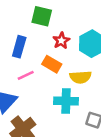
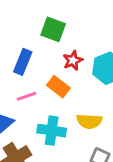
yellow semicircle: (80, 77) -> (89, 121), moved
cyan cross: (66, 101) -> (52, 131), moved

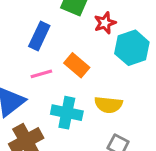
red star: (73, 60) -> (105, 23), moved

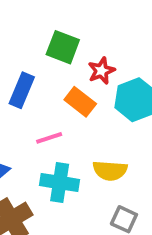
orange rectangle: (77, 65) -> (80, 102), moved
pink line: (41, 74) -> (49, 138), moved

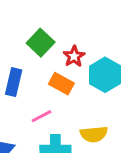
green square: (63, 47) -> (41, 43), turned 32

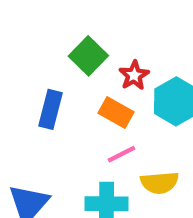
pink line: (41, 116) -> (121, 154), moved

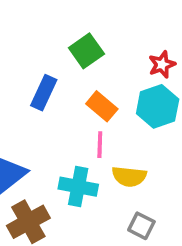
red star: (134, 75) -> (162, 64), moved
pink line: (121, 154) -> (100, 145), turned -72

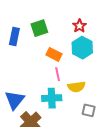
green square: (86, 51) -> (39, 28), turned 30
blue rectangle: (44, 93) -> (14, 36), moved

